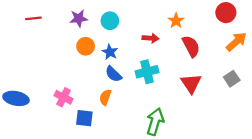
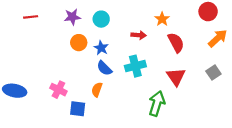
green arrow: (155, 122) -> (157, 103), moved

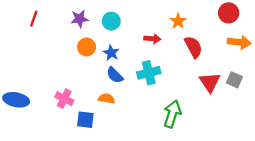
red line: (31, 17) -> (34, 19), turned -64
orange arrow: (218, 38) -> (239, 42), turned 48
gray square: (213, 72) -> (234, 80), turned -32
red triangle: (176, 77) -> (210, 82), moved
orange semicircle: (97, 90) -> (107, 99), turned 80

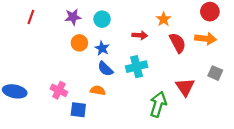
orange arrow: (239, 42) -> (206, 39), moved
red triangle: (210, 82) -> (185, 87), moved

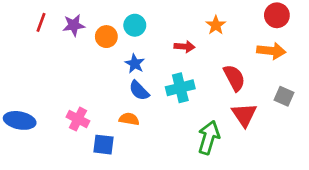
purple star: (73, 17) -> (74, 25), moved
orange circle: (79, 43) -> (106, 37), moved
red semicircle: (178, 43) -> (234, 78), moved

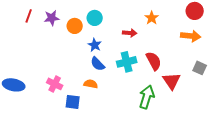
red semicircle: (234, 78) -> (154, 61), moved

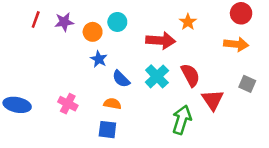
red arrow: (130, 33) -> (161, 41), size x1.6
blue star: (95, 45) -> (99, 59), moved
cyan cross: (127, 62) -> (157, 76), turned -30
blue square: (73, 102) -> (107, 130), moved

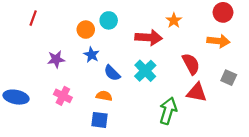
purple star: (64, 22) -> (56, 59), moved
red semicircle: (190, 75) -> (191, 64), moved
red triangle: (213, 100) -> (197, 92), turned -45

